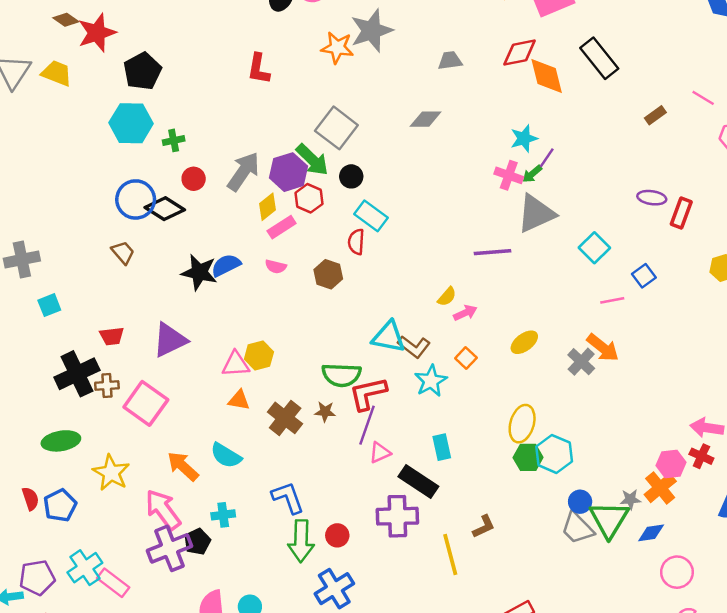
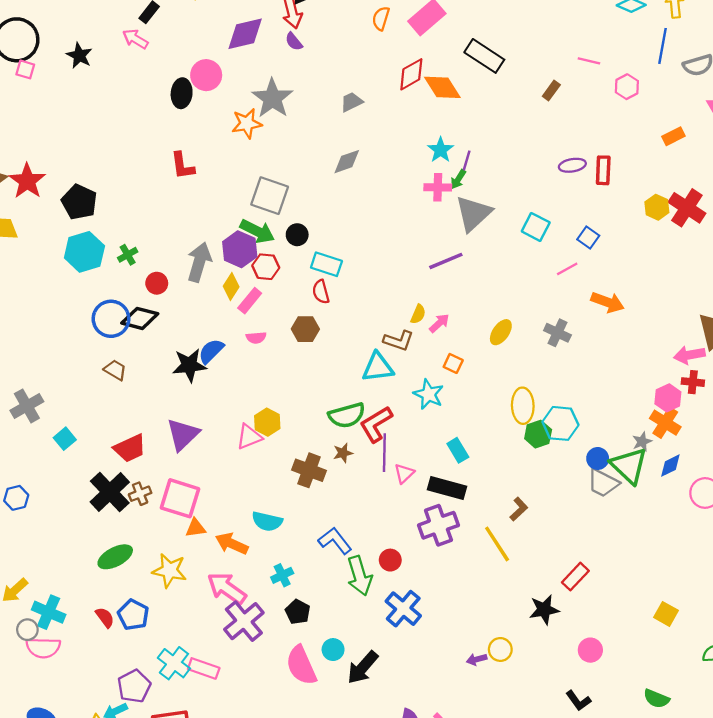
red trapezoid: (112, 336) -> (130, 448), size x1.4
brown L-shape: (414, 347) -> (398, 341), moved
orange arrow: (603, 348) -> (608, 302), moved
orange triangle: (239, 400) -> (196, 528), moved
black pentagon: (197, 542) -> (298, 612), moved

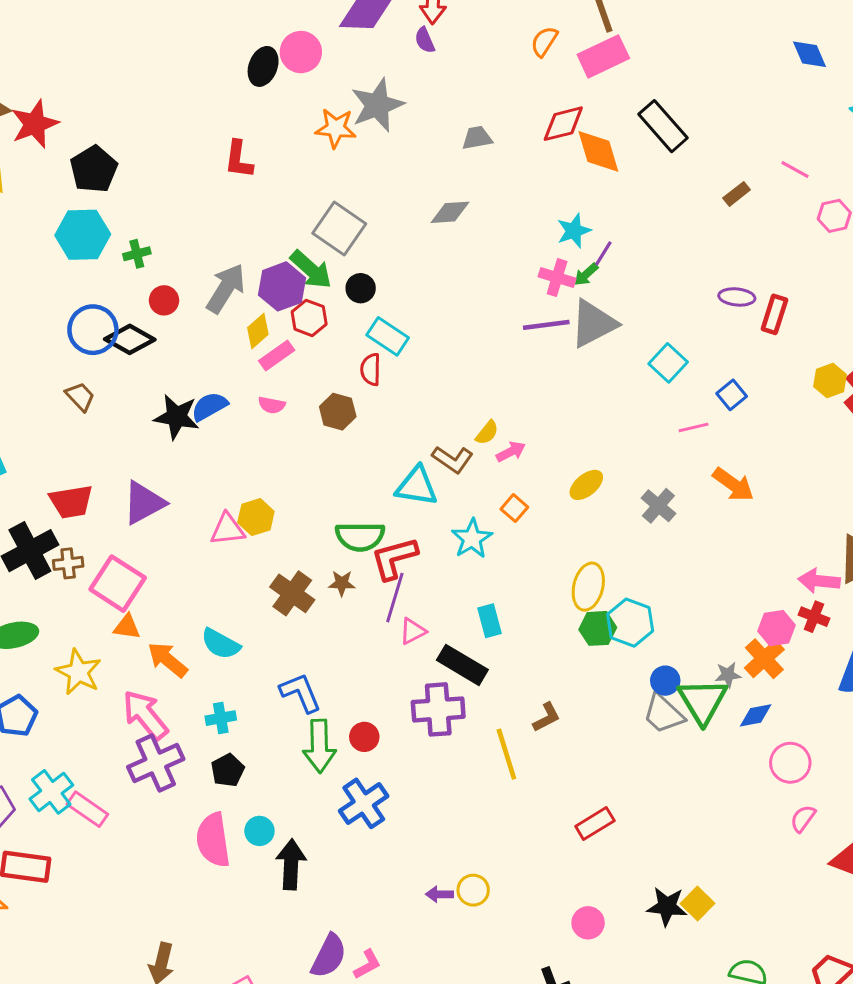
purple line: (446, 261) -> (546, 325), moved
black star: (544, 610) -> (667, 906), moved
black arrow: (363, 667) -> (291, 864), turned 126

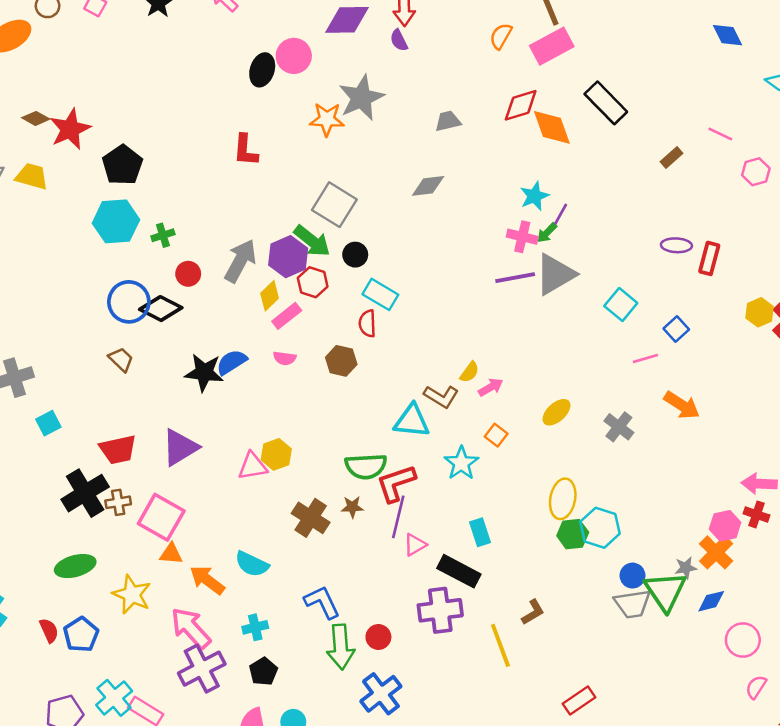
gray trapezoid: (663, 714) -> (632, 604), turned -48

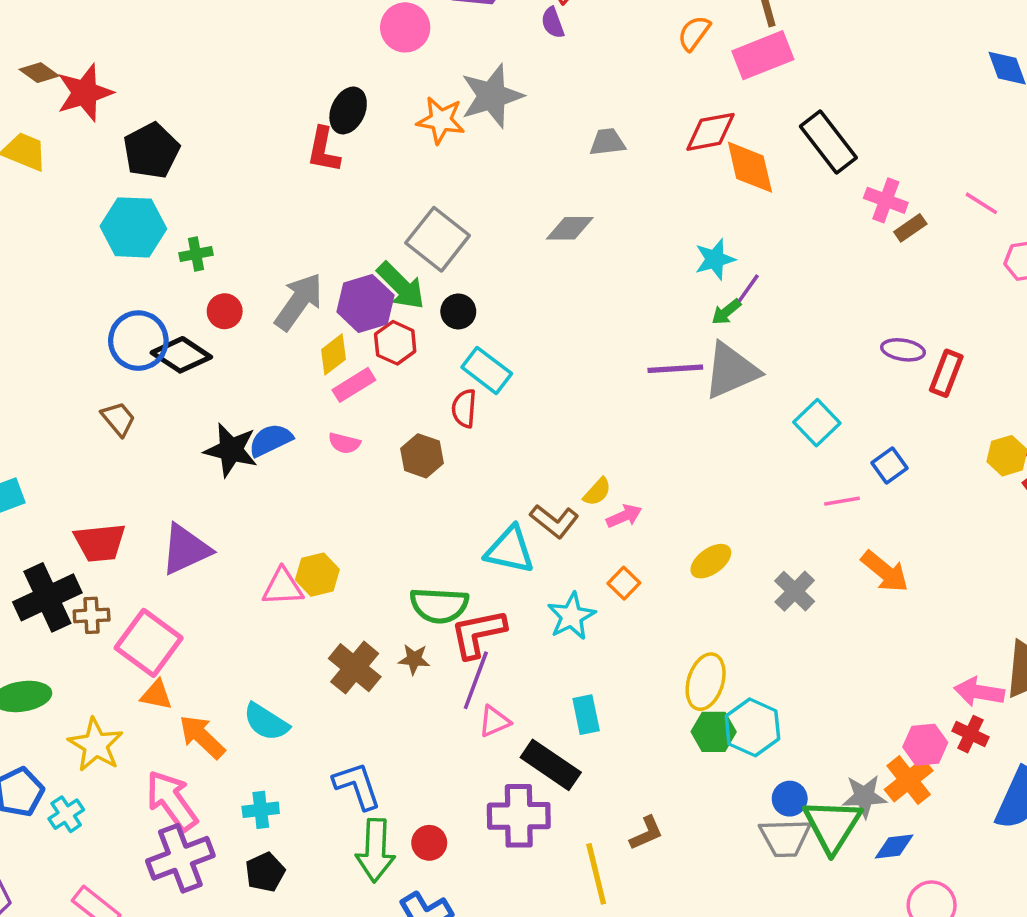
black ellipse: (262, 70) -> (348, 110), moved
pink cross: (522, 237) -> (886, 200), moved
gray star: (686, 568) -> (864, 796), size x1.4
cyan cross: (114, 698) -> (66, 814), moved, size x0.7

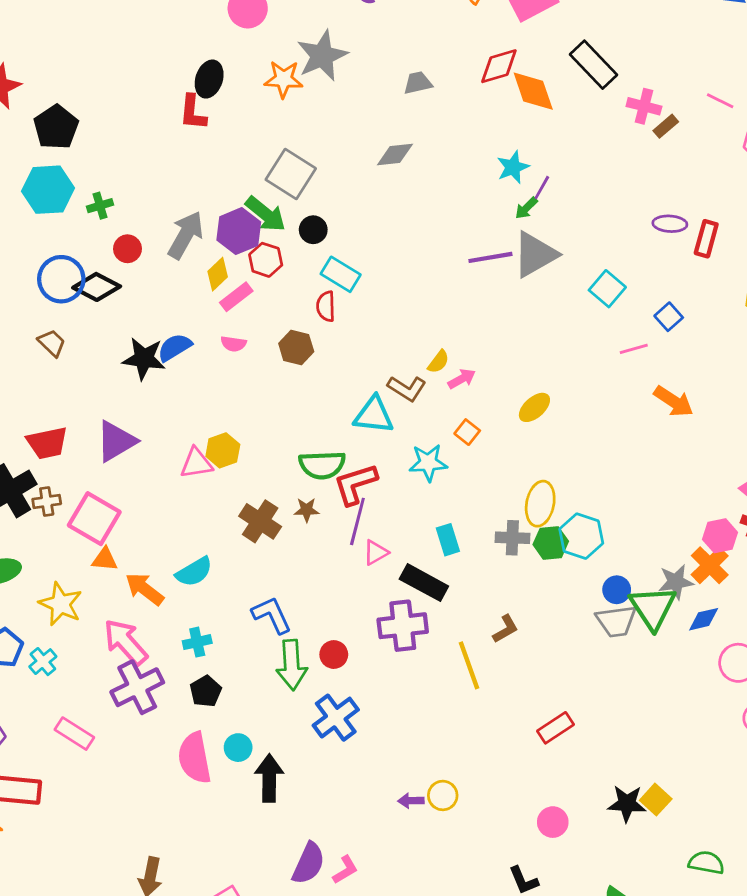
gray cross: (795, 591) -> (512, 538), moved, turned -36
cyan star: (571, 616) -> (428, 463), turned 30
cyan semicircle: (266, 722) -> (194, 572), turned -57

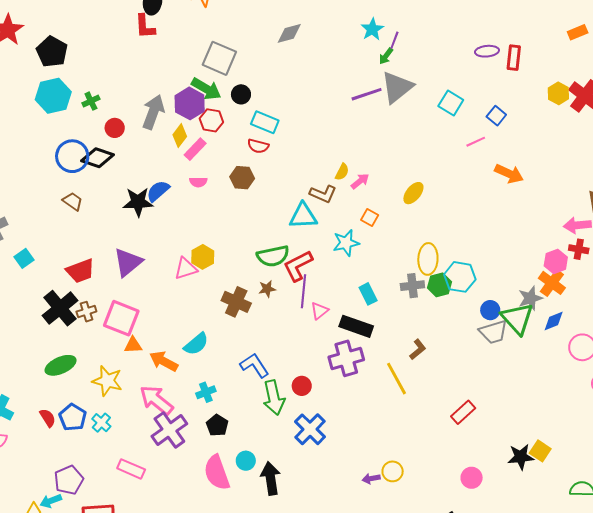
red semicircle: (326, 306) -> (258, 146), turned -65

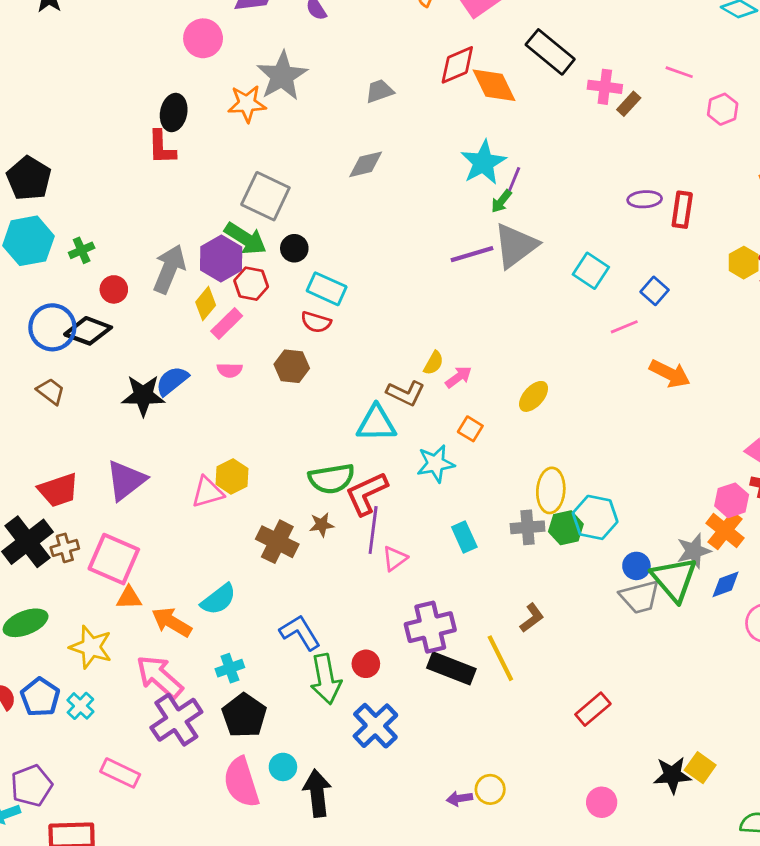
cyan star: (372, 29) -> (483, 163), size x1.4
black rectangle: (356, 326) -> (451, 668), moved
black pentagon: (217, 425) -> (244, 715), size x1.4

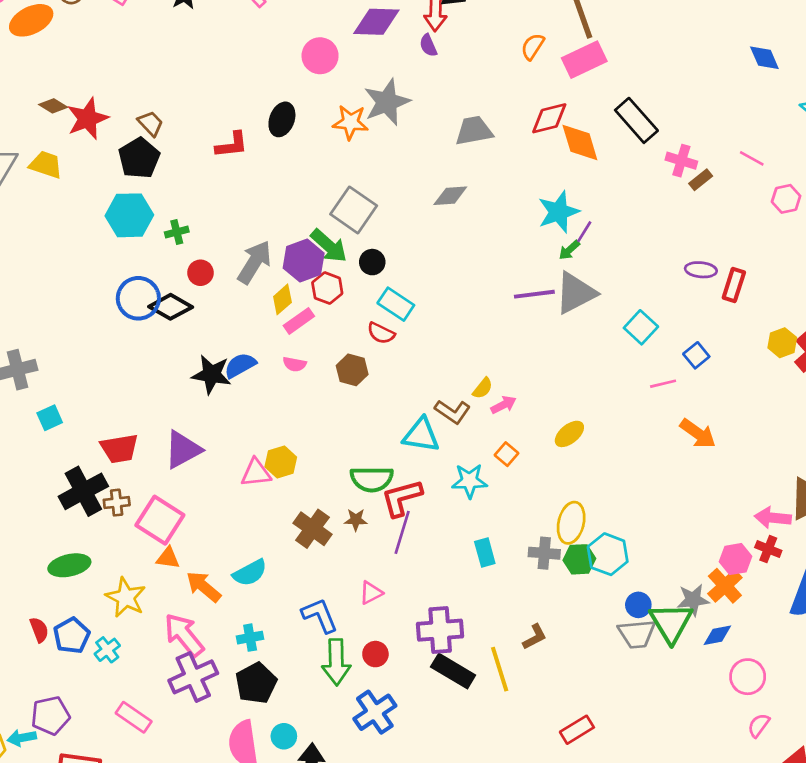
gray trapezoid: (379, 91) -> (474, 131), size x1.4
red L-shape: (162, 147) -> (232, 145), moved, turned -104
brown trapezoid: (51, 391) -> (151, 124), moved
pink triangle: (395, 558) -> (371, 593), moved

